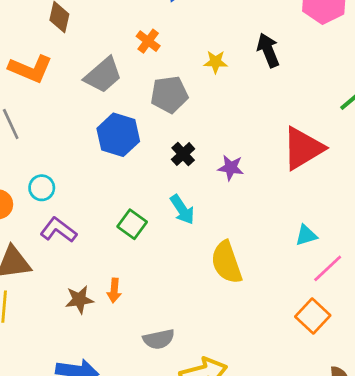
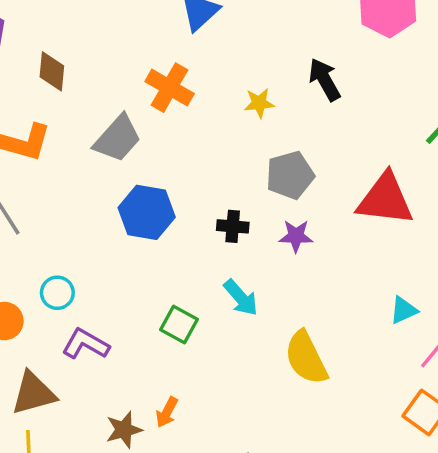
orange cross: (148, 41) -> (170, 88), size x1.5
gray pentagon: (169, 94) -> (290, 175), moved
red triangle: (303, 148) -> (385, 199), turned 45
black cross: (183, 154) -> (233, 226), turned -35
orange arrow: (114, 290) -> (167, 412), turned 30

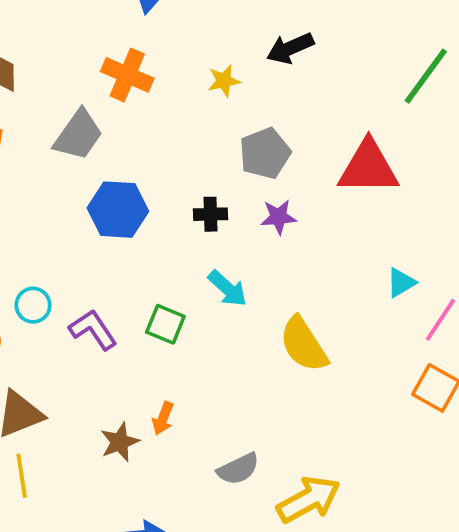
black arrow: (325, 80) -> (290, 48), turned -78
purple L-shape: (86, 344) -> (93, 330), moved, turned 33

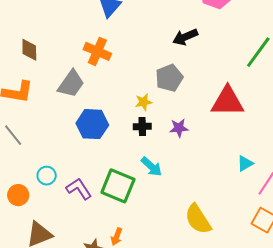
yellow star: (224, 81) -> (144, 102), moved
gray pentagon: (265, 153) -> (169, 78), moved
green square: (165, 324) -> (118, 186), size x1.6
yellow semicircle: (304, 344) -> (198, 219), moved

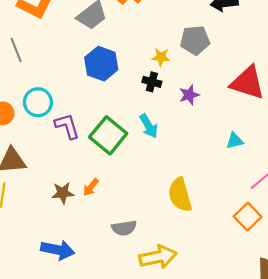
purple star: (179, 128) -> (189, 95), turned -30
cyan triangle: (245, 163) -> (235, 141), moved
cyan circle: (47, 176) -> (38, 102), size x1.4

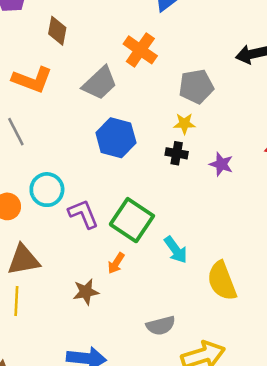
gray pentagon: (195, 40) -> (196, 87), moved
purple star: (189, 95) -> (221, 164), turned -30
cyan arrow: (149, 126) -> (176, 250), moved
orange arrow: (91, 187) -> (116, 263), moved

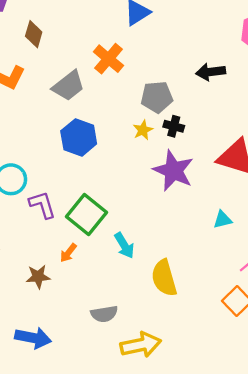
yellow star: (184, 124) -> (143, 130), turned -30
black cross: (177, 153) -> (174, 126), moved
purple star: (221, 164) -> (173, 171), size x1.8

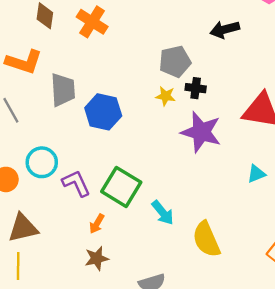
orange cross: (108, 59) -> (92, 22), moved
gray trapezoid: (68, 86) -> (63, 90), moved, turned -48
yellow star: (143, 130) -> (166, 96), turned -30
orange arrow: (68, 253) -> (97, 224), moved
brown star: (38, 277) -> (97, 258), moved

